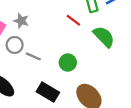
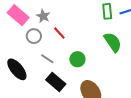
red line: (73, 20) -> (59, 33), moved
gray line: (33, 56) -> (47, 59), moved

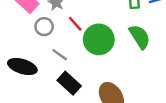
green circle: (77, 59) -> (99, 39), moved, size x1.6
black ellipse: (17, 69) -> (22, 66), turned -35

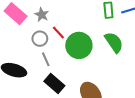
gray circle: (44, 27) -> (40, 39), moved
gray line: (60, 55) -> (46, 59), turned 32

